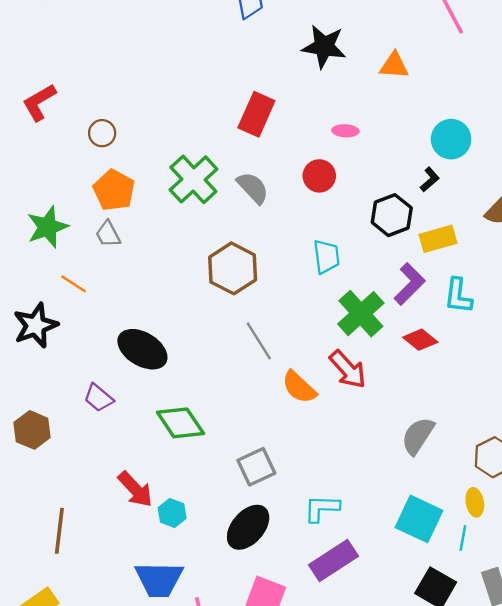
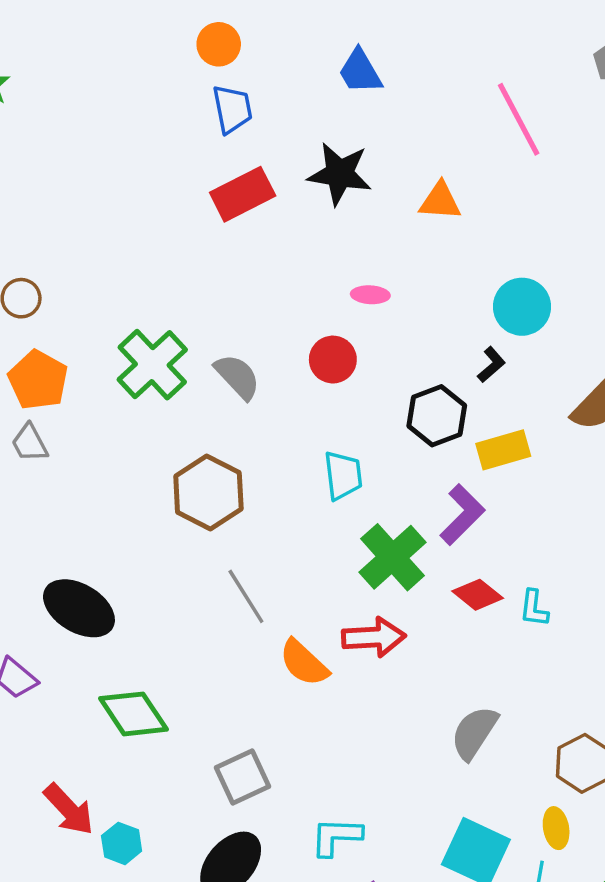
red rectangle: (256, 114) -> (243, 194), moved, turned 39
cyan L-shape: (458, 296) -> (534, 608), moved, size x0.7
red arrow: (348, 369) -> (374, 637), turned -51

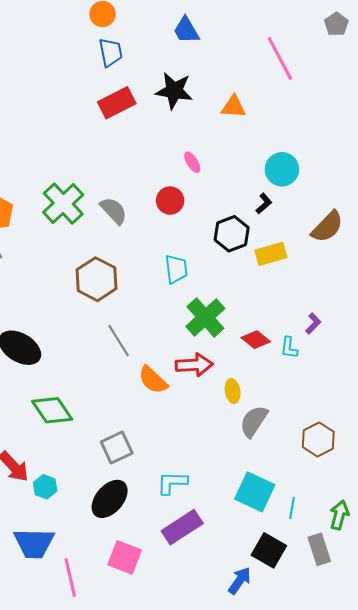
pink ellipse: (370, 295) -> (192, 162), turned 55
purple L-shape: (462, 515) -> (313, 324), moved, size x0.6
yellow ellipse: (556, 828) -> (233, 391), moved

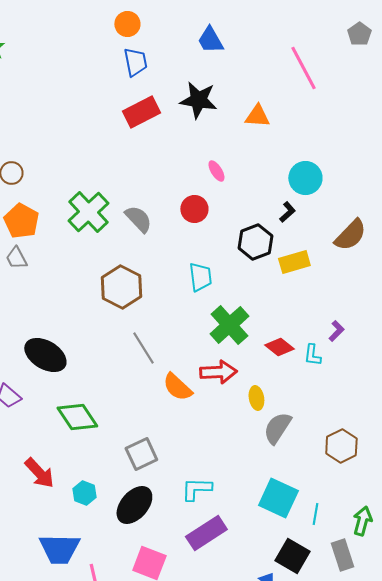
cyan hexagon: (45, 487) -> (84, 493), moved

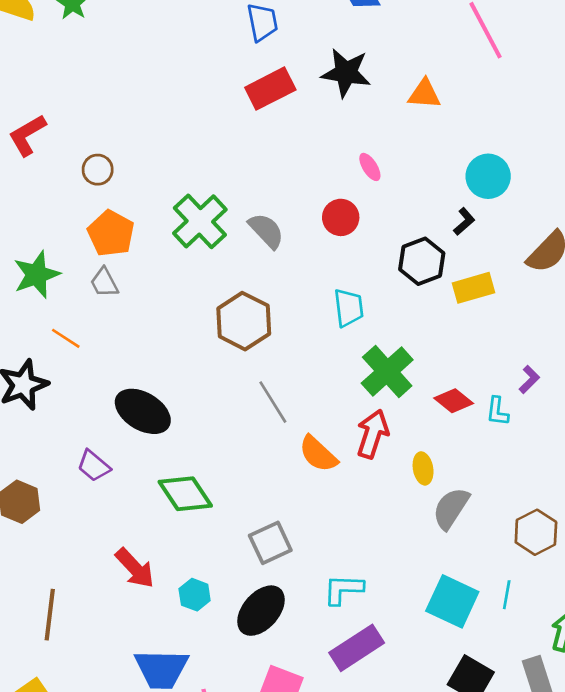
red arrow: (218, 372) -> (373, 434), turned -69
cyan line: (315, 514) -> (507, 595), moved

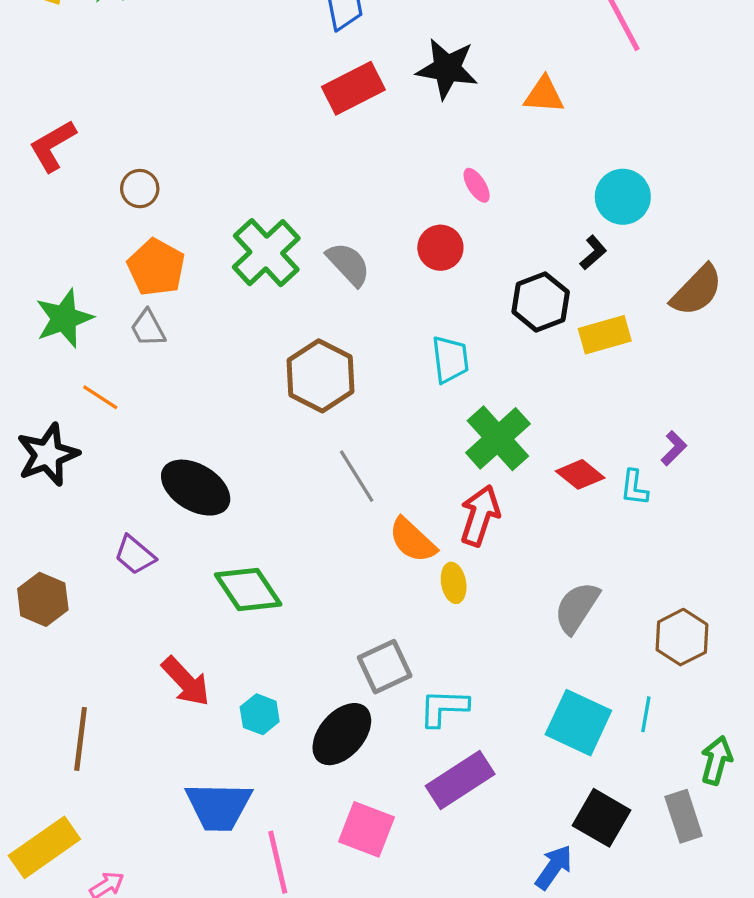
yellow ellipse: (423, 468) -> (454, 583), moved
gray square: (270, 543) -> (385, 667), moved

